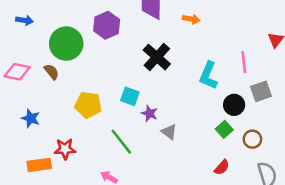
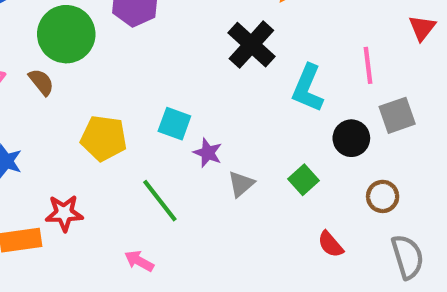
black cross: (157, 57) -> (251, 45), moved
green square: (224, 129) -> (303, 180), moved
gray triangle: (169, 132) -> (241, 184), turned 42
red semicircle: (222, 167) -> (331, 244), turned 98

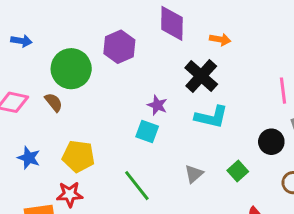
cyan L-shape: (308, 88) -> (211, 117), moved, turned -100
yellow pentagon: (104, 138) -> (78, 156), moved
purple star: (208, 153) -> (157, 105), moved

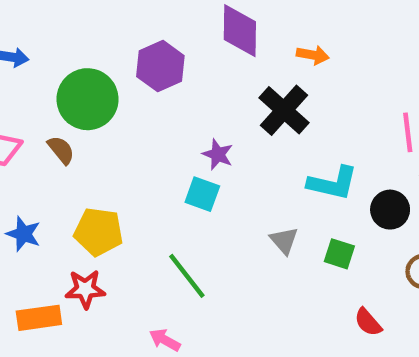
cyan L-shape: (211, 117) -> (333, 183), moved
green square: (238, 171) -> (339, 254), turned -30
gray triangle: (194, 174) -> (284, 241), moved, turned -30

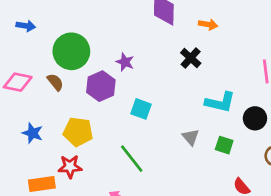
purple hexagon: (160, 66) -> (101, 86), moved
black cross: (284, 110) -> (191, 58), size x0.7
purple star: (218, 154) -> (125, 62), moved

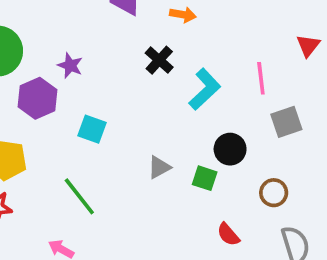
cyan L-shape: (220, 102) -> (205, 89), moved, turned -56
black circle: (255, 118) -> (230, 149), moved
gray triangle: (191, 137) -> (159, 167), turned 42

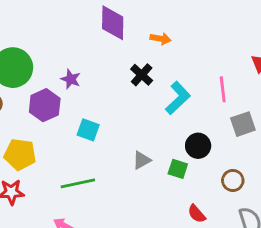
green line: (79, 196) -> (78, 183), turned -64

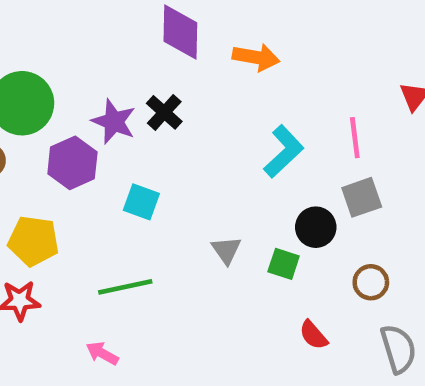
orange arrow: (160, 39) -> (256, 57), size x1.4
black cross: (142, 75) -> (164, 112), moved
purple star: (71, 79) -> (114, 122), size x1.4
gray square: (243, 124) -> (362, 197), moved
gray triangle: (142, 160) -> (226, 250), turned -36

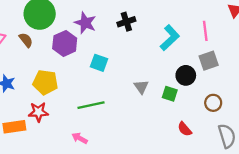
black cross: (164, 112) -> (126, 22), moved, turned 30

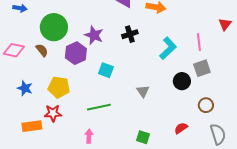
green square: (170, 94) -> (143, 137), moved
red semicircle: (185, 129) -> (181, 128), turned 96
pink arrow: (80, 138) -> (89, 136), turned 64

